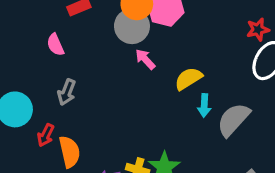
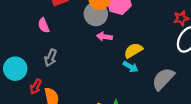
pink arrow: (145, 59) -> (104, 37), turned -40
cyan arrow: (204, 106) -> (131, 67), moved, turned -64

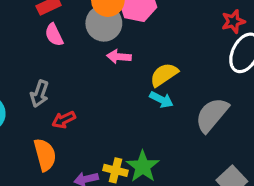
pink semicircle: (44, 25) -> (54, 35), moved
red arrow: (36, 87) -> (64, 120), moved, turned 40

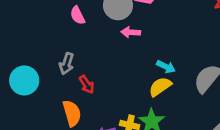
yellow semicircle: (164, 75) -> (160, 87), moved
red arrow: (64, 120) -> (87, 84), turned -96

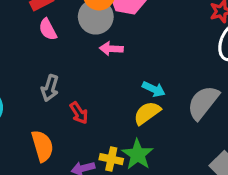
gray arrow: (67, 64) -> (50, 88), moved
red arrow: (87, 84) -> (79, 113), moved

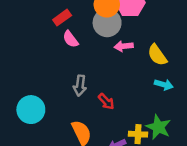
cyan arrow: (154, 89) -> (164, 85), moved
yellow semicircle: (147, 113) -> (157, 55), moved, turned -80

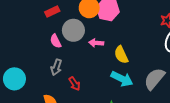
gray circle: (107, 23) -> (73, 30), moved
pink semicircle: (70, 39) -> (56, 41), moved
cyan arrow: (164, 85) -> (122, 79), size x1.5

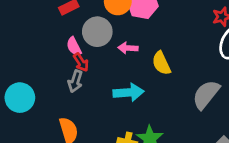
cyan arrow: (122, 79) -> (128, 92), moved, turned -30
red arrow: (75, 84) -> (81, 62), moved

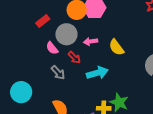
red arrow: (81, 62) -> (74, 57), moved
gray arrow: (75, 81) -> (58, 73), turned -49

